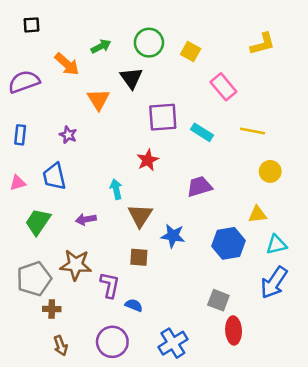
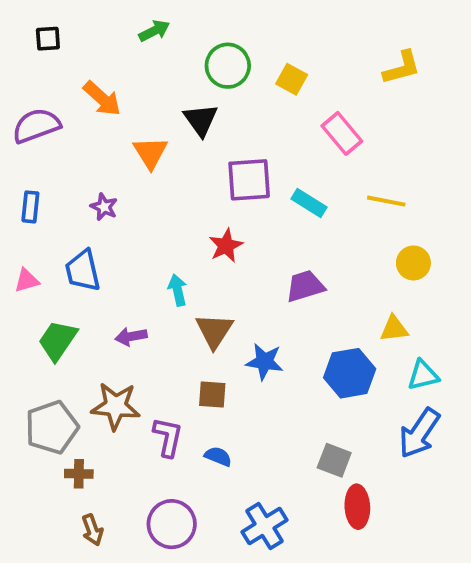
green arrow: (101, 46) -> (154, 31), moved
blue semicircle: (134, 305) -> (218, 456), moved

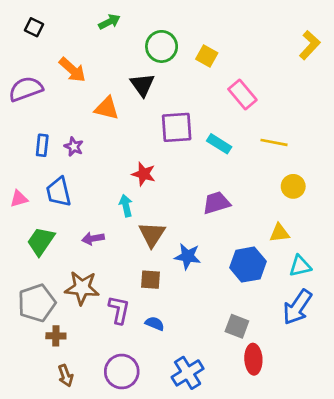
black square: (48, 39) -> (34, 27), turned 30
yellow L-shape: (402, 68) -> (310, 45), moved, turned -32
orange triangle: (150, 153) -> (107, 108), turned -44
blue rectangle: (30, 207) -> (42, 145), moved
red star: (226, 246) -> (144, 174), moved, turned -30

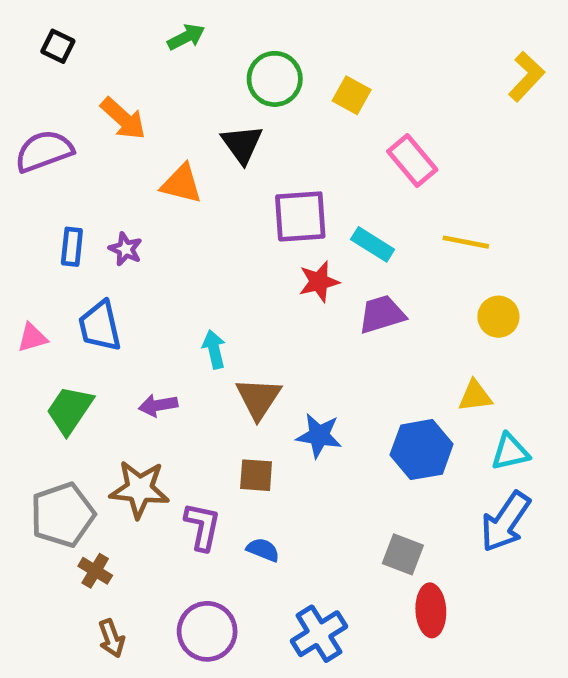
red star: (144, 174) -> (319, 282), moved, turned -30
purple trapezoid: (216, 203) -> (382, 314), moved
brown cross: (56, 336) -> (95, 571), turned 30

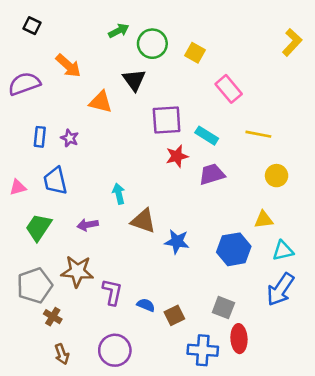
green arrow: (186, 37) -> (119, 31), moved
brown triangle: (258, 398) -> (143, 221), turned -44
brown square: (256, 475) -> (174, 315), moved, turned -30
blue cross: (319, 634) -> (203, 350), moved, turned 36

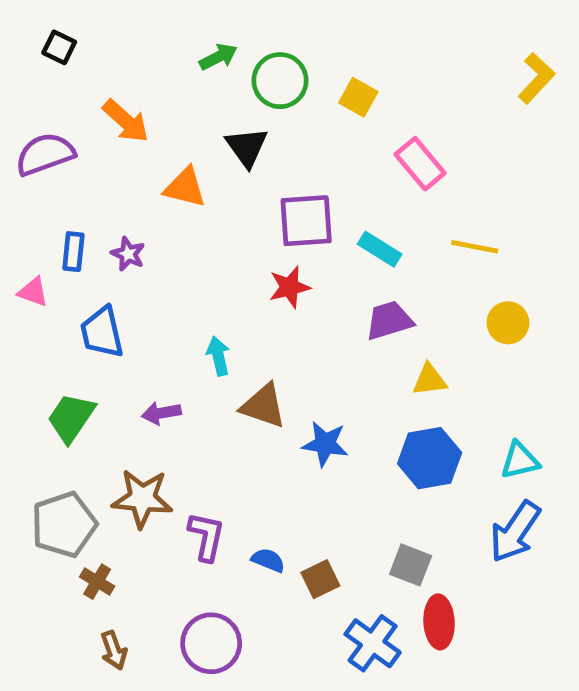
red star: (177, 156) -> (290, 287), moved
pink triangle: (18, 187) -> (33, 292), moved, turned 36
yellow triangle: (264, 220) -> (430, 380), moved
blue cross: (203, 350) -> (373, 643), turned 32

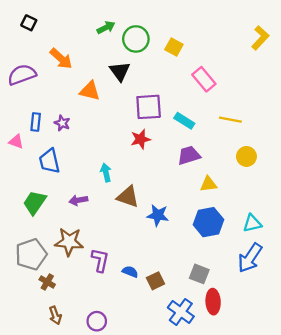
purple circle: (211, 643) -> (97, 321), moved, size x0.7

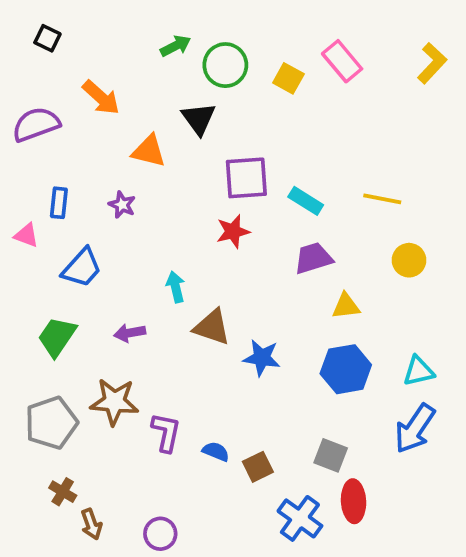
pink rectangle: (204, 79) -> (342, 61), moved
purple star: (62, 123) -> (122, 205), moved
blue trapezoid: (49, 161) -> (82, 268), turned -125
brown cross: (47, 282) -> (63, 492), moved

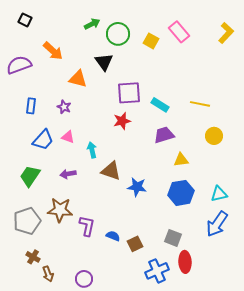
pink triangle: (26, 235) -> (68, 137), moved
blue cross: (300, 518) -> (157, 271), turned 30

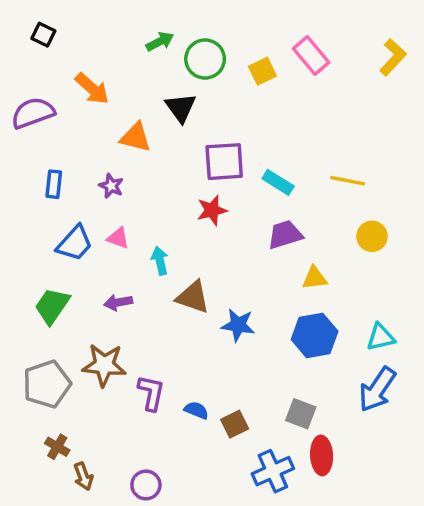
yellow square: (151, 41) -> (262, 71), turned 35

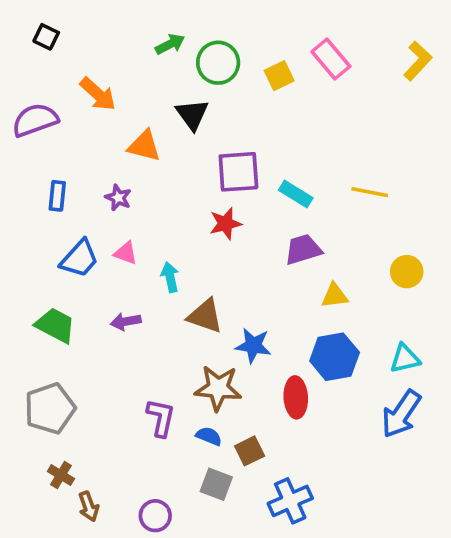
yellow circle: (372, 236) -> (407, 272), moved
green trapezoid: (52, 306) -> (55, 325), turned 84
brown star: (104, 365) -> (218, 388), moved
gray square: (301, 414) -> (216, 484), moved
red ellipse: (322, 455) -> (296, 397), moved

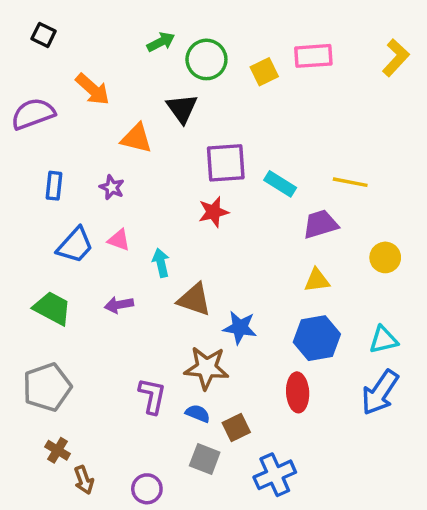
pink rectangle: (331, 59) -> (313, 56), turned -54
purple trapezoid: (303, 249) -> (320, 224), moved
red ellipse: (296, 397) -> (298, 392), moved

